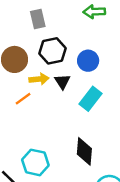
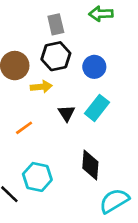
gray rectangle: (38, 19) -> (56, 24), moved
black triangle: (62, 82) -> (66, 113), moved
orange line: (23, 99) -> (24, 128), moved

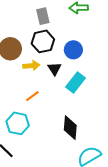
black triangle: (66, 113) -> (54, 69), moved
orange line: (24, 128) -> (32, 96), moved
cyan hexagon: (37, 177) -> (18, 123), moved

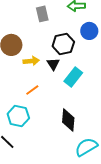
black hexagon: (43, 41) -> (63, 44), moved
blue circle: (73, 50) -> (89, 31), moved

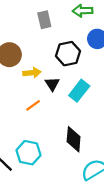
black triangle: (53, 64) -> (52, 84), moved
cyan hexagon: (18, 116) -> (29, 153), moved

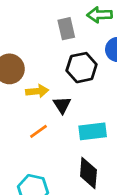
gray rectangle: (44, 20) -> (66, 29), moved
cyan rectangle: (79, 91) -> (93, 131), moved, turned 45

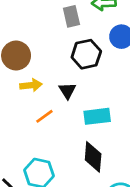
yellow arrow: (37, 91) -> (31, 85), moved

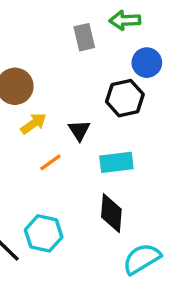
black hexagon: (86, 54) -> (125, 98), moved
yellow arrow: (31, 85) -> (34, 123), turned -30

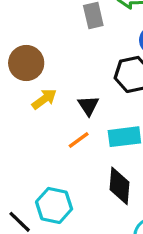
orange line: (50, 162) -> (79, 140), moved

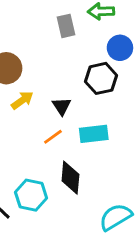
black diamond: (120, 186) -> (70, 178), moved

